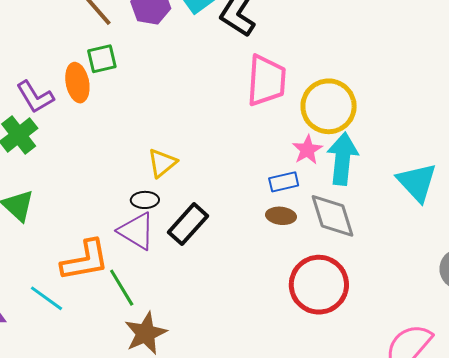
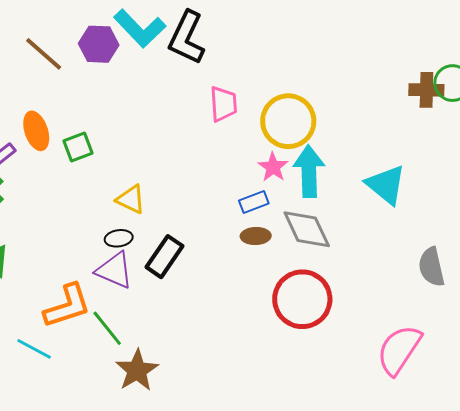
green square: (102, 59) -> (78, 147), moved
pink trapezoid: (266, 81) -> (223, 104), size x0.7
yellow triangle: (162, 163) -> (131, 199), turned -48

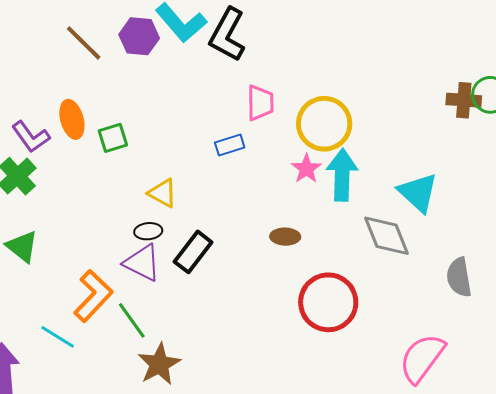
blue rectangle: (254, 202) -> (230, 145), moved
gray diamond: (307, 229) -> (386, 236), moved
orange L-shape: (67, 306) -> (93, 296), turned -32

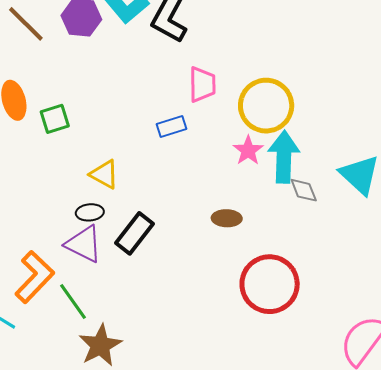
gray diamond: (386, 236) -> (304, 190), moved, size x0.6

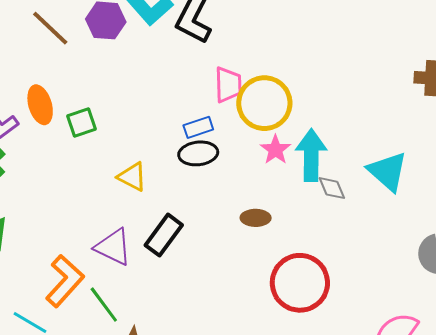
yellow circle: (266, 106) -> (264, 103), moved
black ellipse: (90, 212) -> (198, 153), moved, size x1.4

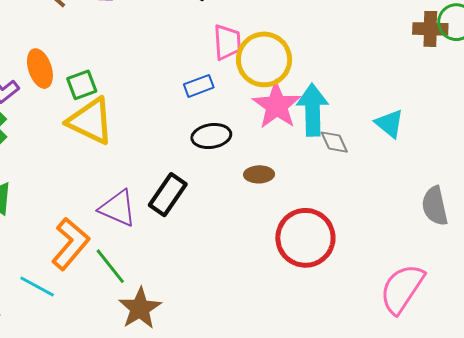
pink star: (275, 150) -> (277, 106), size x1.6
black ellipse: (198, 153) -> (211, 136), moved
cyan triangle: (388, 171) -> (389, 124), size x0.7
yellow triangle: (132, 177) -> (90, 121), moved, size x1.6

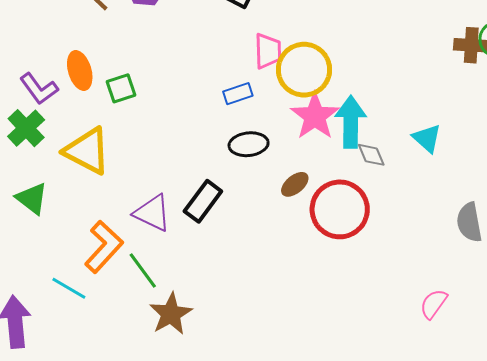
yellow triangle: (90, 121) -> (87, 151), moved
brown ellipse: (259, 174) -> (295, 184), turned -40
red circle: (305, 238) -> (340, 209), moved
pink semicircle: (402, 289) -> (434, 304), size x0.6

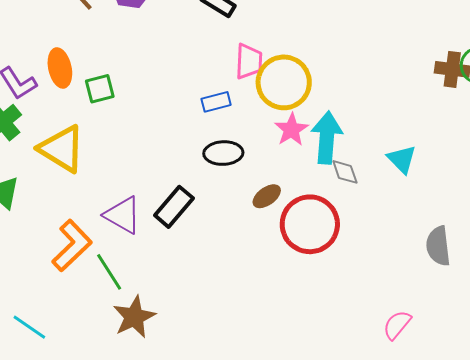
pink star: (315, 116) -> (291, 130), size x0.7
cyan line: (69, 288) -> (29, 327), moved

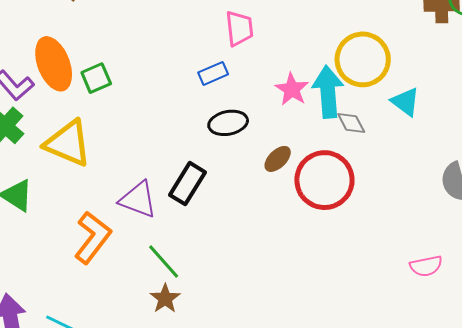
orange ellipse: (60, 68) -> (54, 64), size x1.4
yellow circle: (284, 82) -> (363, 59), moved
green line: (109, 272) -> (164, 262), moved
brown star: (134, 317) -> (165, 299), size x0.7
pink semicircle: (397, 325) -> (426, 266), turned -132

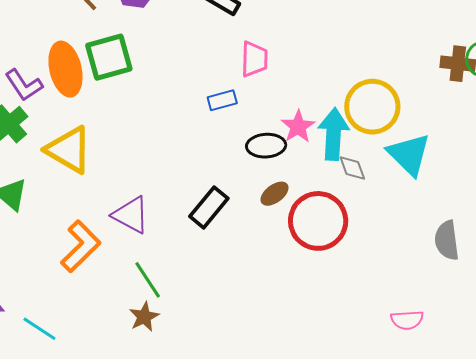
green square: (96, 78) -> (109, 57), moved, size x1.6
cyan triangle: (405, 102) -> (409, 154), size x1.5
black ellipse: (228, 123) -> (266, 146), moved
black rectangle: (188, 184) -> (209, 207), moved

